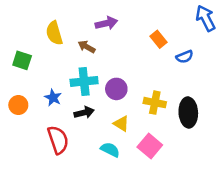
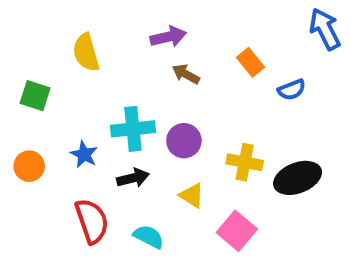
brown arrow: (87, 47) -> (186, 74), moved
black ellipse: (188, 112) -> (298, 178), turned 72
cyan semicircle: (110, 150) -> (149, 237), moved

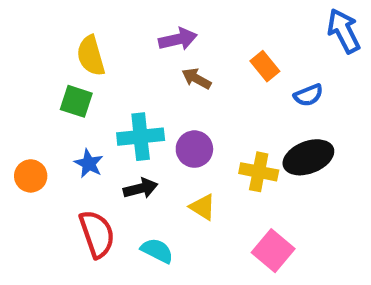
green square: (35, 96) -> (76, 101), moved
black ellipse: (298, 178) -> (308, 157), moved
pink square: (237, 231) -> (273, 251), moved

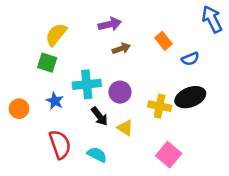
yellow semicircle: (91, 56) -> (56, 35), turned 55
brown arrow: (196, 79) -> (121, 49), turned 132
black arrow: (141, 188) -> (100, 116), moved, turned 66

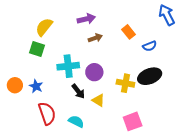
blue star: (55, 101) -> (36, 86), moved
pink square: (169, 155) -> (133, 121), turned 30

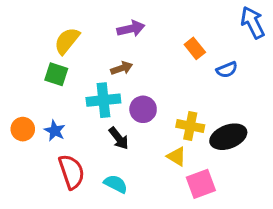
brown arrow: (95, 38) -> (122, 68), moved
black ellipse: (150, 76) -> (228, 137), moved
yellow triangle: (98, 100) -> (177, 156), moved

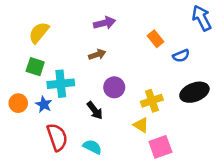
yellow semicircle: (67, 41) -> (39, 33), moved
green square: (56, 74) -> (35, 67), moved
cyan cross: (103, 100) -> (61, 84), moved
yellow cross: (190, 126) -> (152, 101), turned -30
black ellipse: (228, 137) -> (194, 92), moved

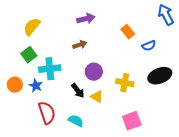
green square: (35, 67) -> (29, 55), turned 35
yellow cross: (152, 101) -> (125, 83), turned 30
yellow triangle: (141, 125) -> (97, 97), moved

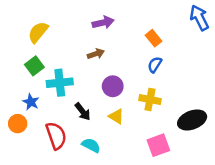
blue semicircle: (149, 46) -> (155, 65), moved, turned 144
black ellipse: (160, 76) -> (192, 120), moved
orange circle: (15, 85) -> (18, 124), moved
blue star: (36, 86) -> (31, 102), moved
black arrow: (78, 91) -> (83, 112), moved

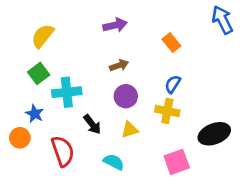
brown arrow: (96, 54) -> (119, 65), moved
blue semicircle: (155, 65) -> (173, 84), moved
yellow triangle: (116, 116) -> (130, 130), turned -49
cyan semicircle: (91, 145) -> (114, 162), moved

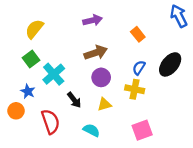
brown arrow: (119, 65) -> (96, 53), size x1.5
cyan cross: (67, 92) -> (54, 74), turned -35
black ellipse: (214, 134) -> (170, 64), moved, turned -30

